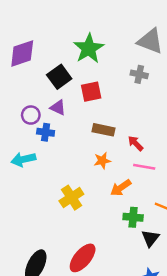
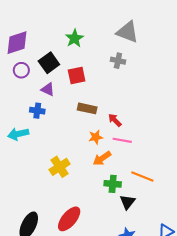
green star: (89, 48) -> (74, 38), size x0.7
purple circle: (31, 115) -> (21, 70), moved
orange star: (102, 161) -> (96, 137), moved

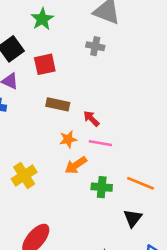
orange line: (142, 176) -> (140, 183), moved
green cross: (113, 184) -> (102, 187), moved
black triangle: (128, 202) -> (133, 218), moved

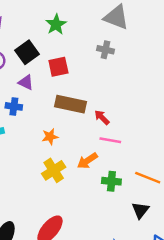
brown rectangle: (58, 104) -> (70, 104), size x1.4
orange star: (68, 139) -> (50, 137), moved
yellow cross: (24, 175) -> (54, 170), moved

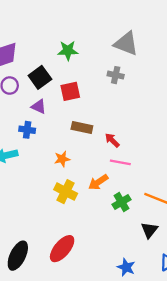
green star: (56, 24) -> (68, 51), turned 30
brown rectangle: (70, 104) -> (82, 127), size x0.7
yellow cross: (54, 170) -> (66, 192), turned -30
green cross: (111, 181) -> (121, 202), turned -36

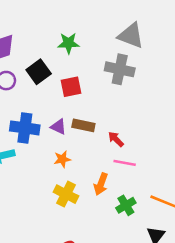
gray cross: (116, 75) -> (120, 69), size x1.6
purple triangle: (39, 106) -> (59, 127), moved
blue cross: (27, 130) -> (25, 128), size x1.6
orange arrow: (98, 182) -> (101, 184), turned -36

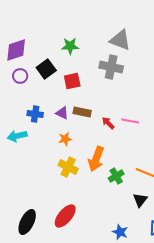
blue cross: (25, 128) -> (35, 114), size x0.7
pink line: (125, 163) -> (130, 121), moved
orange arrow: (101, 184) -> (96, 159), size x1.4

